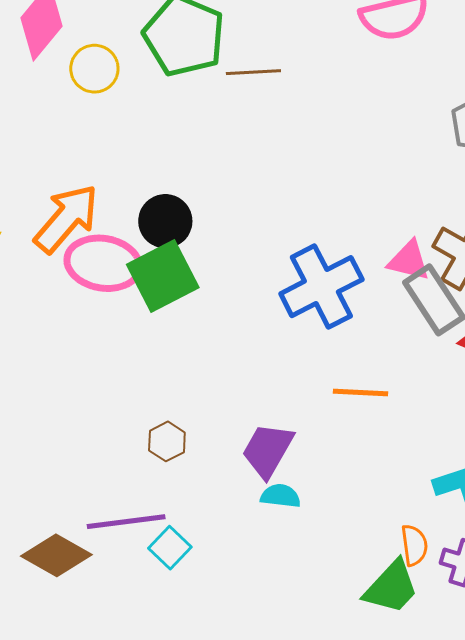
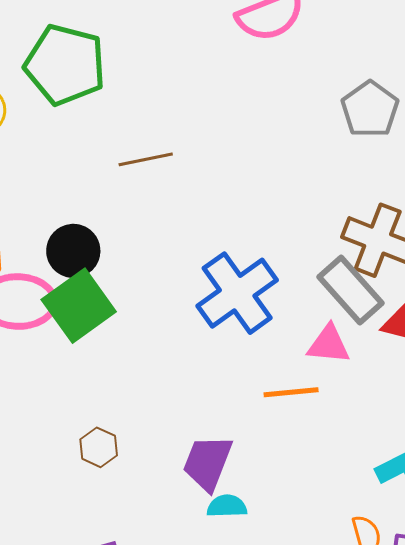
brown line: (253, 72) -> (146, 159), moved
pink triangle: (409, 261) -> (329, 344), moved
brown hexagon: (167, 441) -> (99, 447), moved

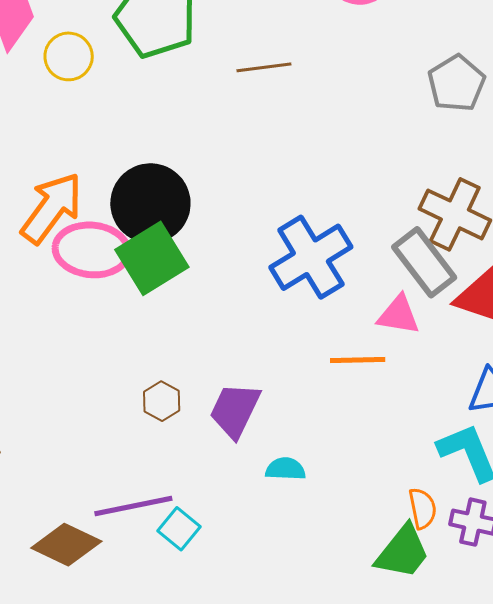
brown line: (146, 159) -> (264, 67), moved
black circle: (73, 251) -> (150, 203), size x1.5
purple trapezoid: (208, 463) -> (235, 410), moved

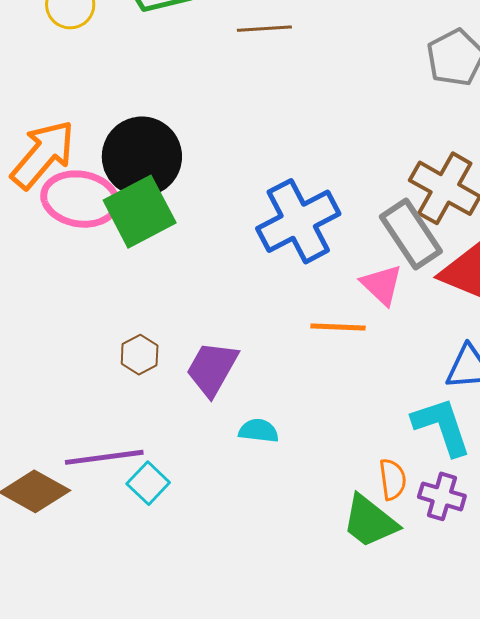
pink triangle: (398, 315) -> (382, 285), turned 30
green trapezoid: (403, 552) -> (370, 521), turned 86

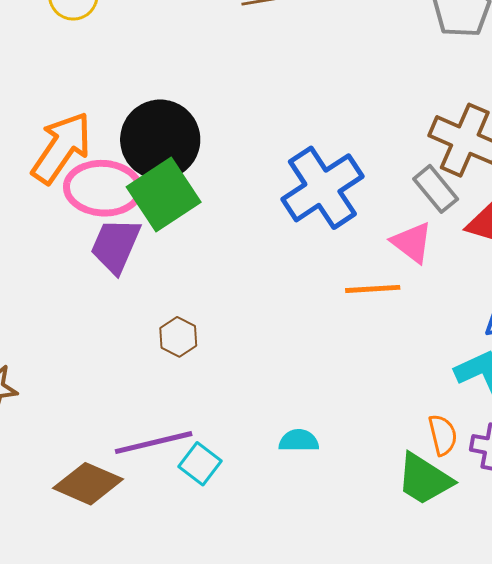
gray rectangle: (411, 234) -> (436, 189), size x0.7
purple trapezoid: (212, 369) -> (116, 246), moved
cyan semicircle: (259, 431) -> (299, 441), moved

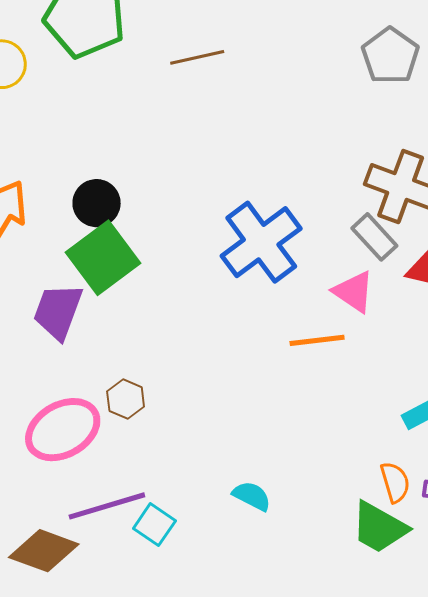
black circle: (160, 140) -> (97, 203), size x0.6
pink ellipse: (103, 188) -> (63, 430), moved, turned -30
cyan semicircle: (299, 441) -> (252, 496), turned 30

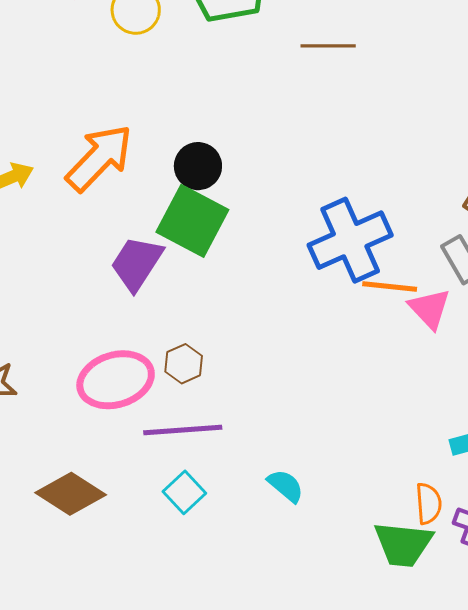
green square: (103, 258) -> (192, 221), turned -38
orange line: (317, 340) -> (390, 286), moved
purple line: (107, 506) -> (183, 430), moved
green trapezoid: (379, 527) -> (403, 544), turned -36

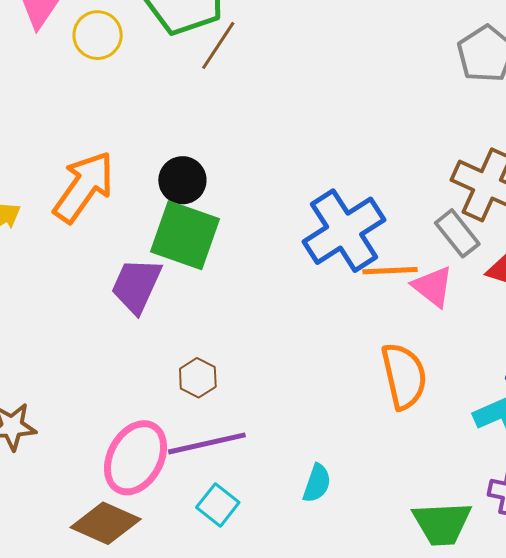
brown line: (328, 46) -> (218, 45), moved, turned -48
pink ellipse: (116, 380) -> (136, 458), moved, turned -36
cyan semicircle: (286, 486) -> (317, 483), turned 78
orange semicircle: (429, 504) -> (404, 376), moved, size x1.6

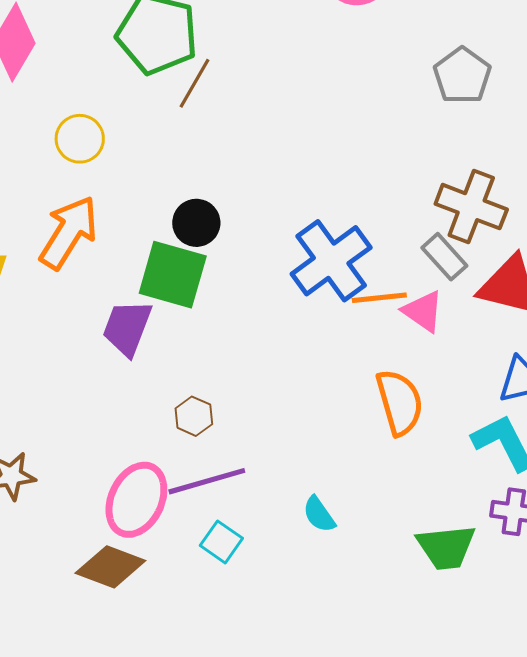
yellow circle: (98, 35) -> (80, 139), moved
black circle: (182, 180) -> (196, 223), moved
cyan semicircle: (317, 483) -> (319, 514), turned 129

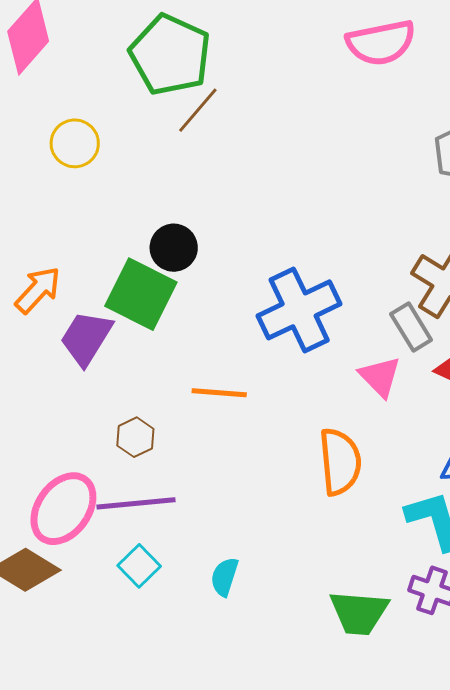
orange arrow: (69, 232) -> (38, 290), moved, size x0.7
orange line: (379, 298) -> (219, 393), moved
cyan semicircle: (319, 514) -> (224, 577), moved, turned 42

